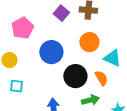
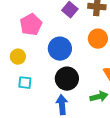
black circle: (75, 76) -> (67, 79), moved

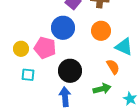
pink pentagon: (31, 25) -> (45, 48), moved, turned -30
blue circle: (60, 49) -> (63, 28), moved

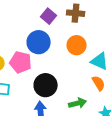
orange semicircle: (113, 67) -> (99, 83), moved

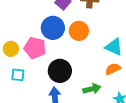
orange circle: (77, 45) -> (79, 31), moved
orange semicircle: (99, 83) -> (113, 69), turned -84

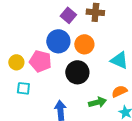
orange semicircle: (113, 69) -> (119, 91), moved
black circle: (60, 71) -> (77, 72), moved

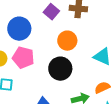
blue circle: (58, 41) -> (19, 29), moved

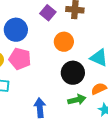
black circle: (60, 69) -> (73, 73), moved

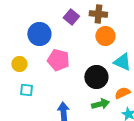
orange circle: (64, 42) -> (105, 36), moved
pink pentagon: (20, 59) -> (58, 60), moved

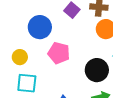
cyan square: (26, 90) -> (27, 83), size x1.5

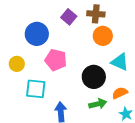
cyan square: (27, 83) -> (36, 89), moved

